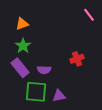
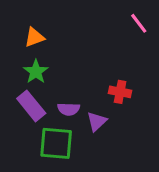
red cross: (77, 59) -> (120, 92), turned 32
purple triangle: (59, 96) -> (97, 122), moved, turned -32

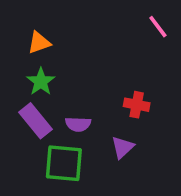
purple triangle: (97, 122) -> (122, 147), moved

